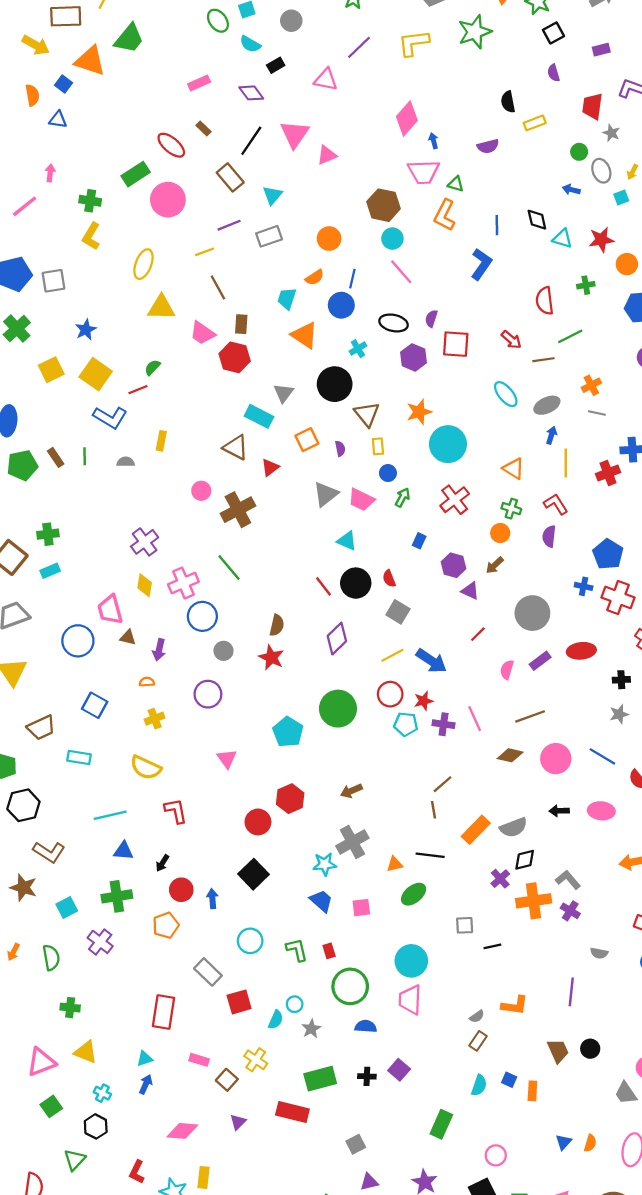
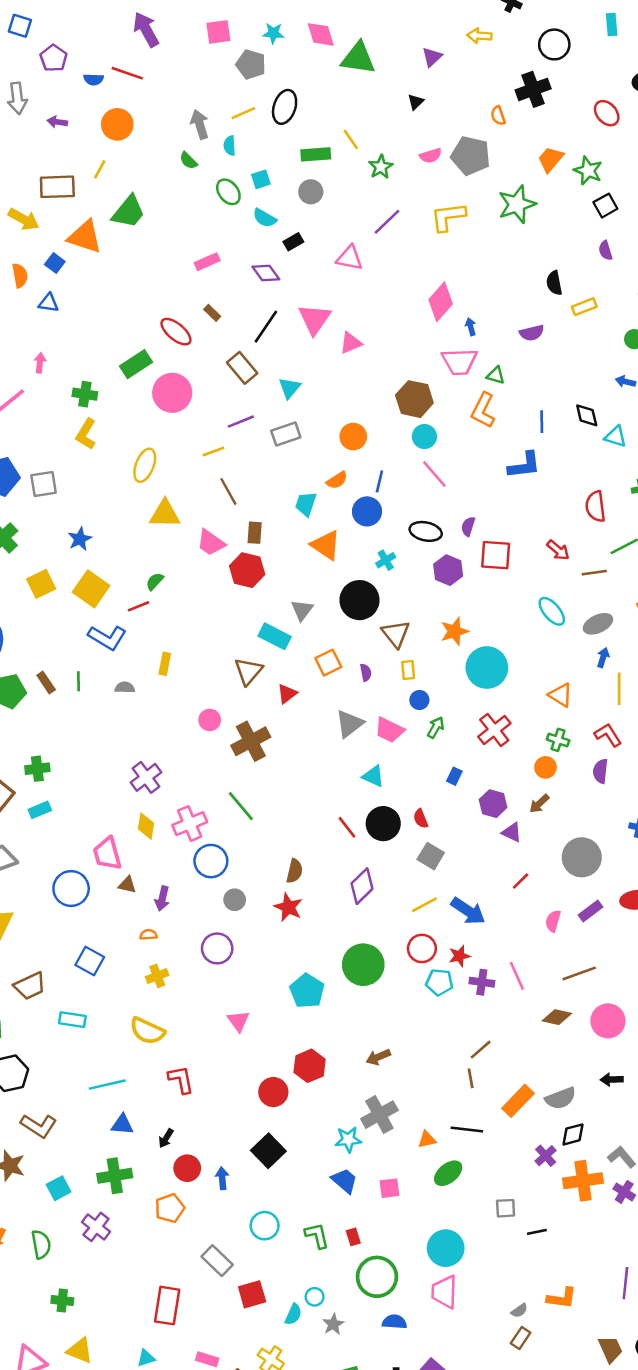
blue L-shape: (481, 264) -> (524, 465), turned 48
brown triangle: (236, 447) -> (248, 671), turned 44

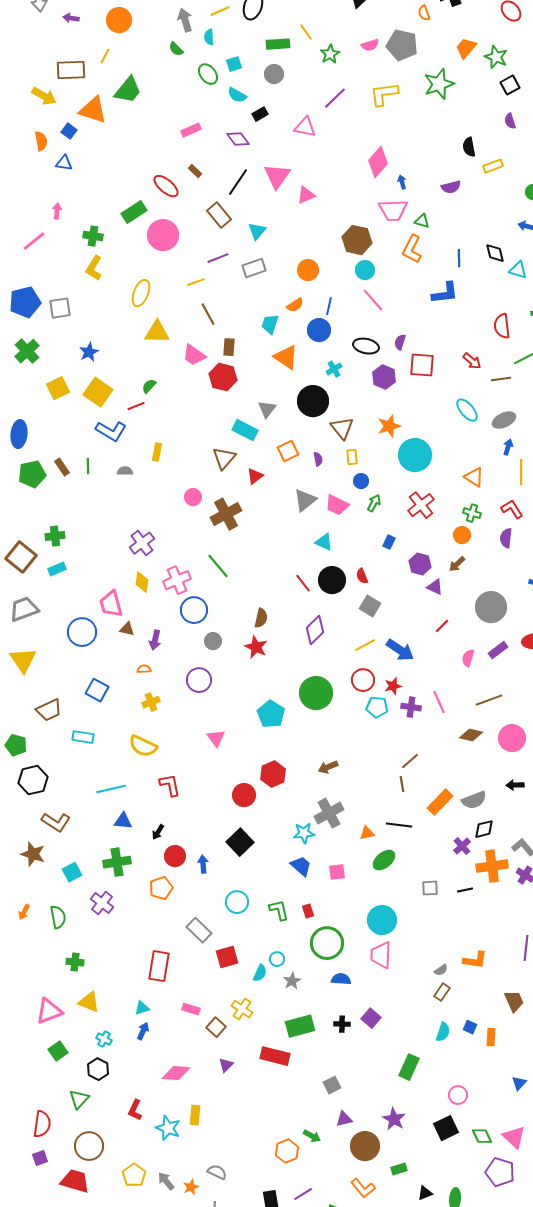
black line: (537, 1232) -> (465, 890), moved

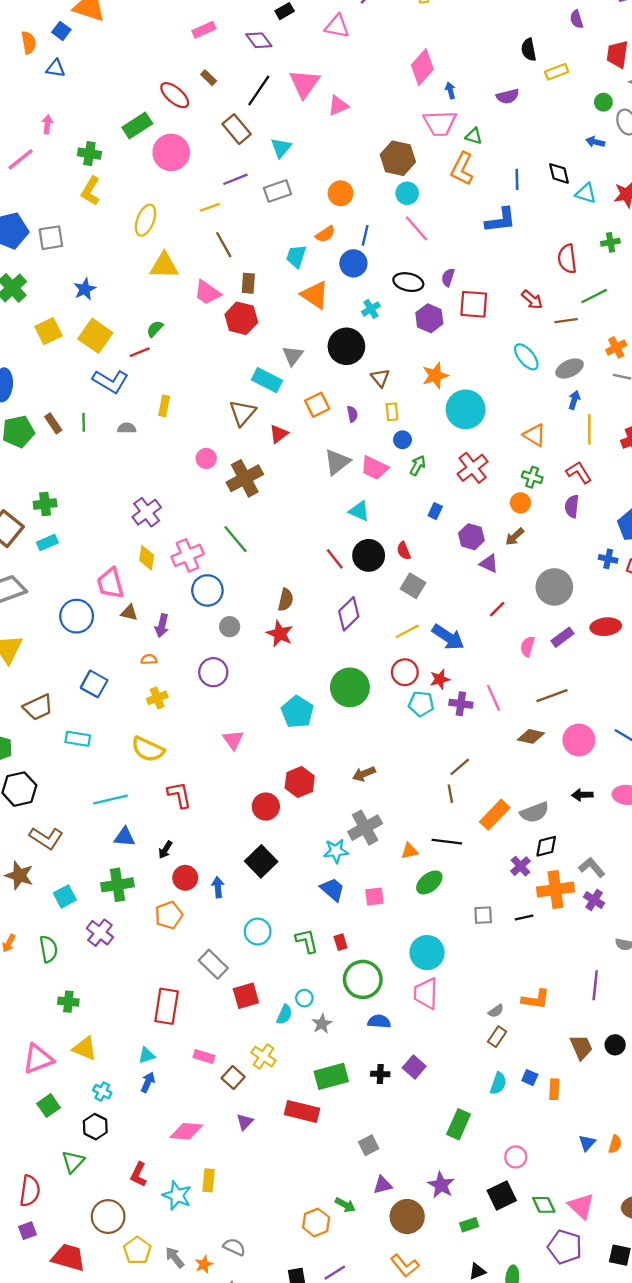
brown triangle: (342, 428) -> (380, 378), size x0.7
brown circle: (89, 1146) -> (108, 1217), moved
green rectangle: (399, 1169) -> (469, 1225), moved

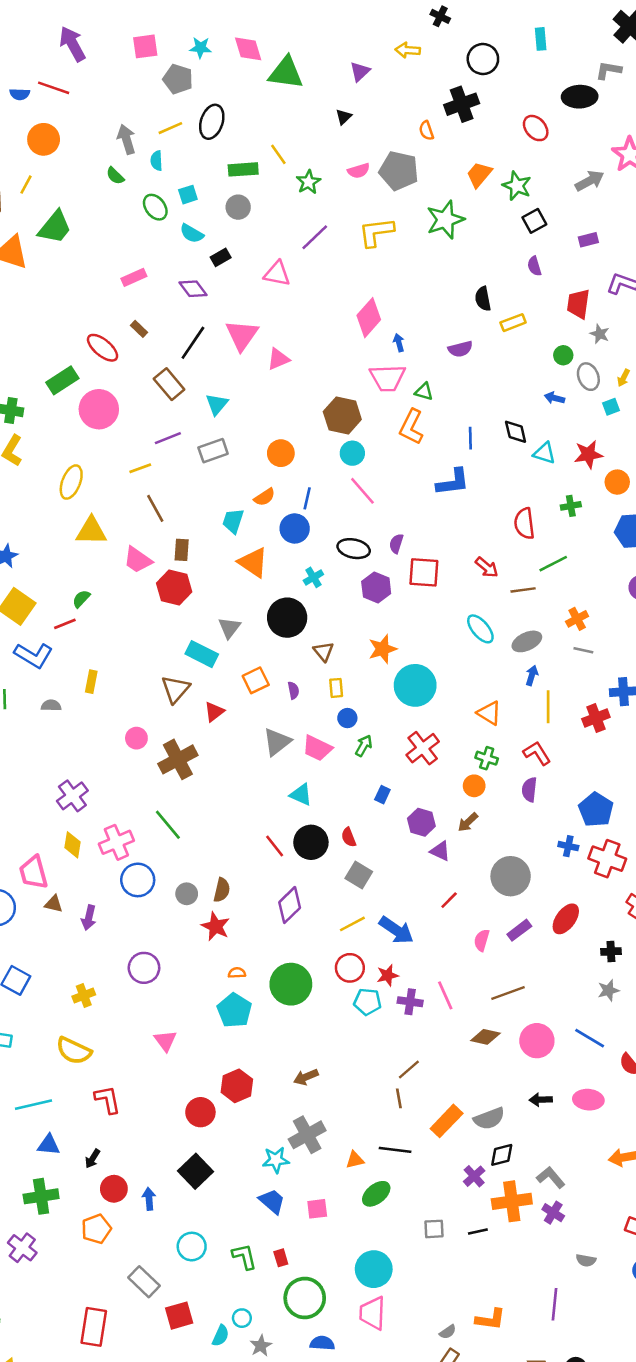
gray circle: (230, 627) -> (187, 894), moved
red ellipse: (606, 627) -> (566, 919), turned -48
orange semicircle: (149, 659) -> (237, 973), moved

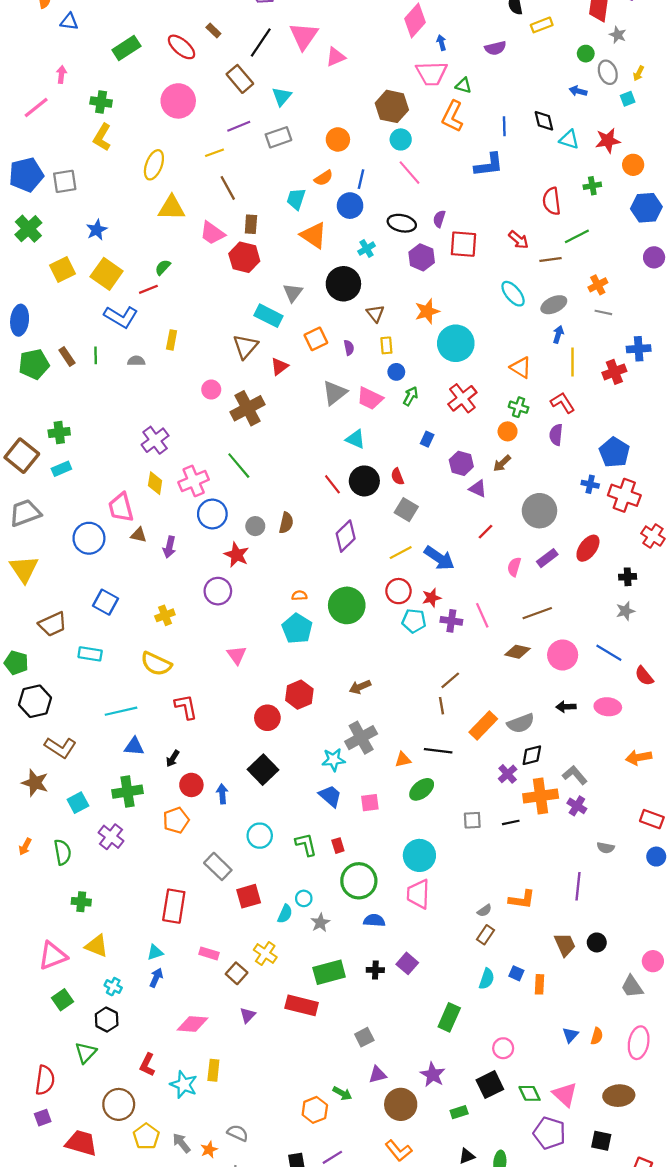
green rectangle: (62, 380) -> (126, 48), moved
red star: (216, 926) -> (237, 555), moved

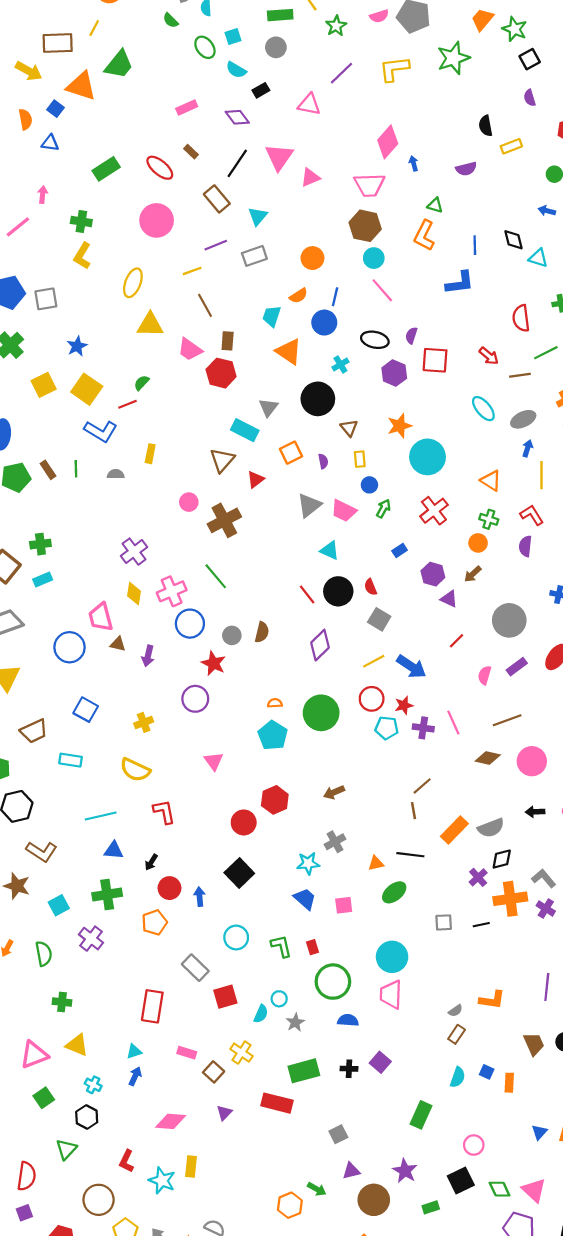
pink trapezoid: (432, 73) -> (369, 185), moved
blue rectangle: (427, 439) -> (400, 550), turned 32
gray cross: (361, 738) -> (335, 842), size x0.7

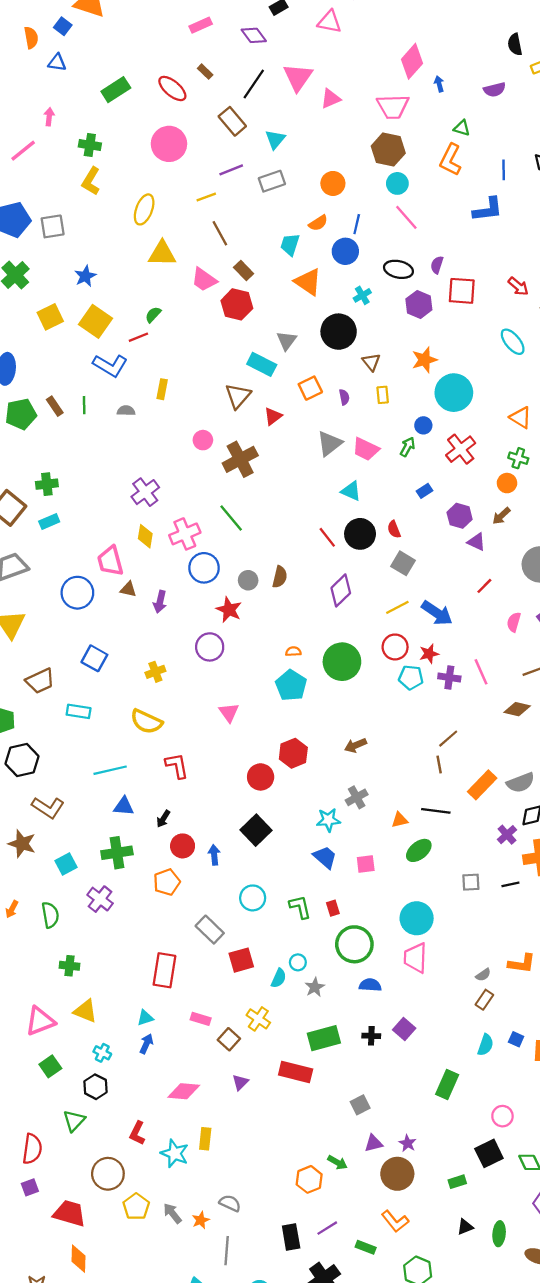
brown rectangle: (228, 341) -> (244, 271), turned -48
blue circle: (369, 485) -> (423, 425), moved
purple star: (405, 1171) -> (408, 1143), moved, size x0.7

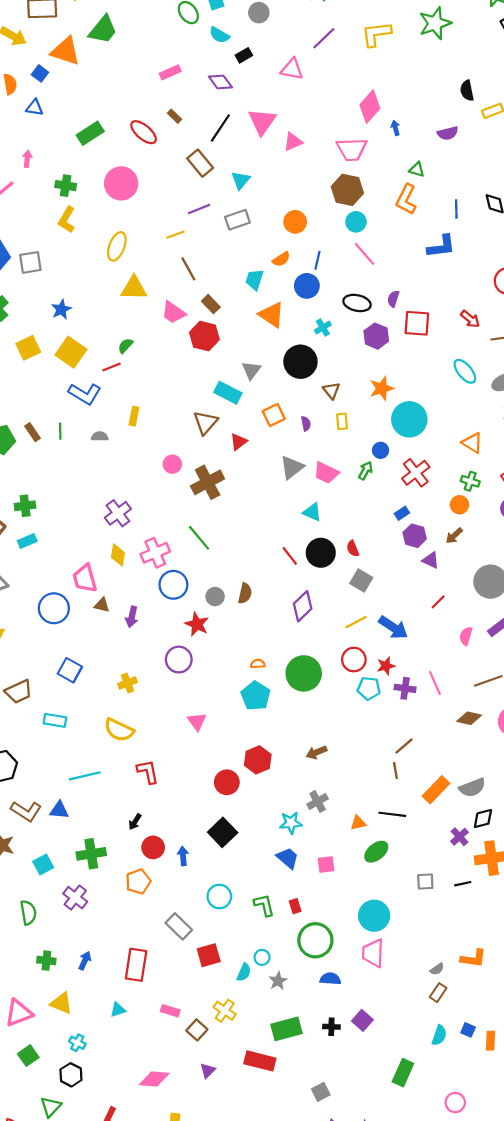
pink circle: (169, 144) -> (121, 183), moved
blue rectangle: (424, 491) -> (402, 513), moved
blue triangle: (124, 806) -> (59, 810), moved
blue arrow: (146, 1044) -> (85, 961), moved

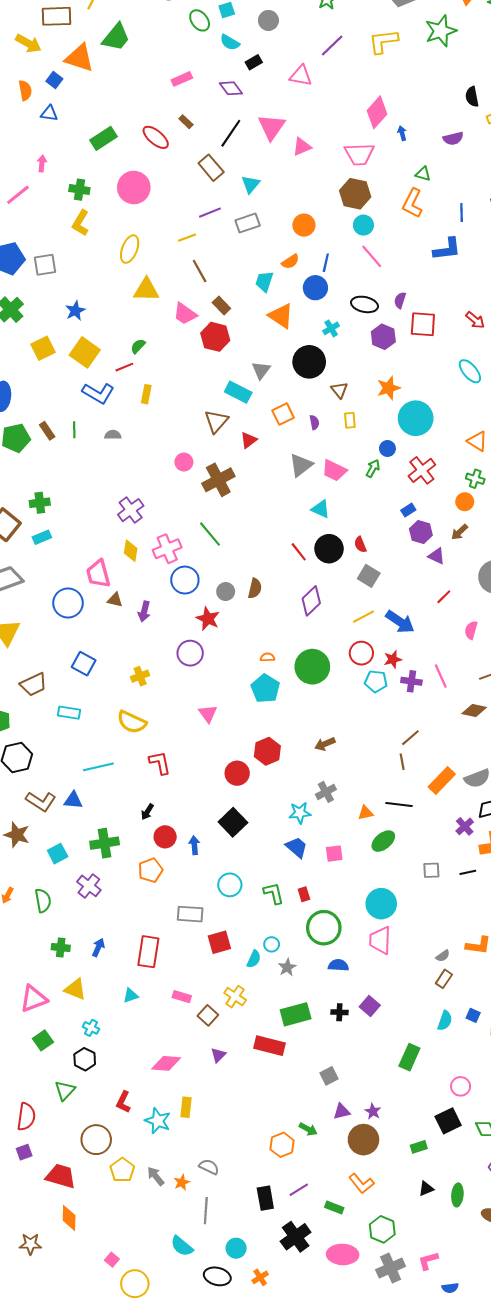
yellow rectangle: (134, 416) -> (146, 394), moved
gray rectangle: (179, 926) -> (190, 914), turned -40

